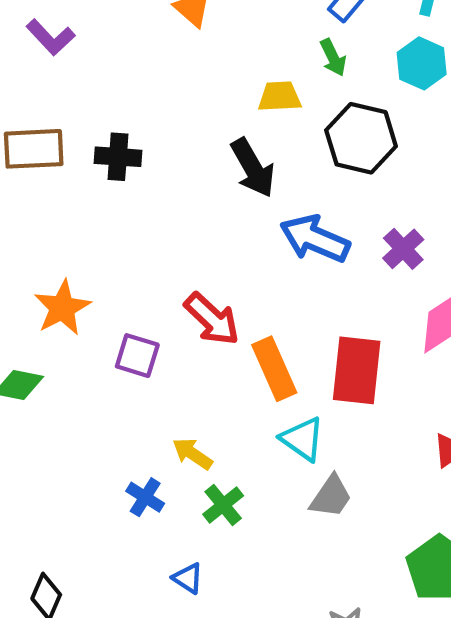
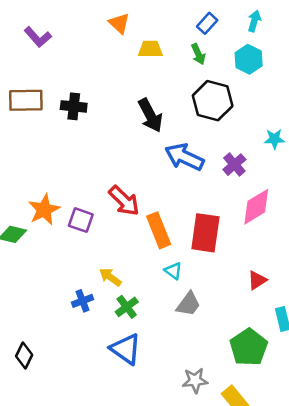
yellow trapezoid: (280, 97) -> (150, 49), moved
orange star: (62, 308) -> (44, 210), moved
cyan triangle: (303, 439) -> (173, 271), size x0.7
blue cross: (145, 497) -> (82, 301), turned 35
blue triangle: (188, 578) -> (126, 349), moved, size x1.8

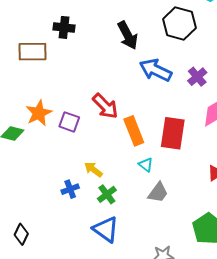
brown rectangle: (26, 100) -> (32, 52), moved

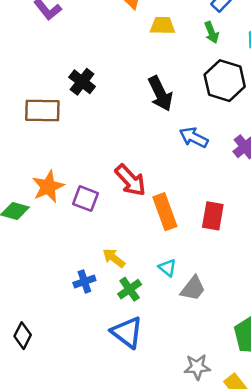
black cross: (64, 27) -> (82, 82), turned 30
blue arrow: (156, 70) -> (194, 137), size x0.7
red rectangle: (173, 133) -> (213, 216), size x0.7
cyan triangle: (146, 165) -> (167, 268), moved

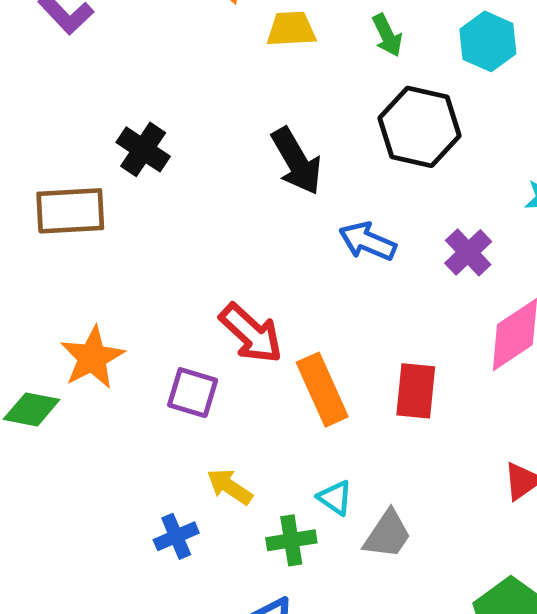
purple square: (85, 199) -> (193, 393), moved
green cross: (130, 289) -> (291, 540), moved, turned 30

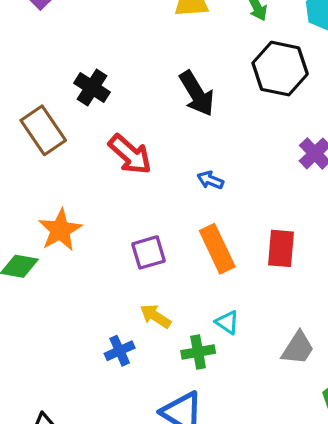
brown rectangle: (70, 211) -> (43, 130), turned 60
blue arrow: (367, 241) -> (210, 180), moved, size x0.7
red arrow: (251, 333) -> (130, 154), moved
purple square: (193, 393) -> (149, 252), moved, turned -32
gray trapezoid: (387, 534) -> (298, 348), moved

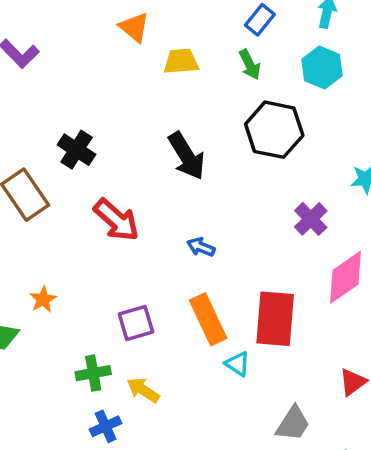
orange star: (60, 230) -> (43, 299), size x0.6
red rectangle: (281, 248) -> (275, 319), size x1.4
cyan triangle: (227, 322) -> (238, 364), moved
green cross: (198, 352) -> (93, 373), moved

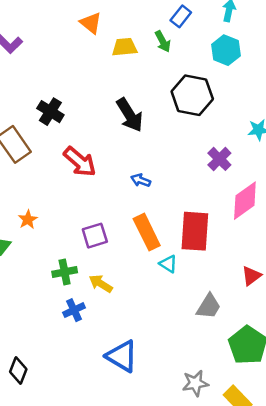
green arrow: (250, 64) -> (163, 41), moved

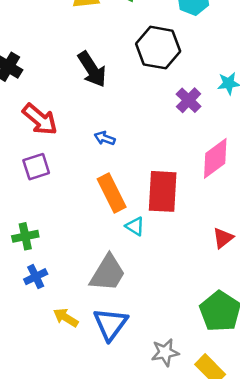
purple cross: (219, 159) -> (189, 100), moved
purple square: (95, 236) -> (36, 167), moved
yellow arrow: (101, 284) -> (66, 318), moved
gray trapezoid: (209, 306) -> (108, 273), moved, size x1.4
blue triangle: (122, 356) -> (111, 324), moved, turned 36

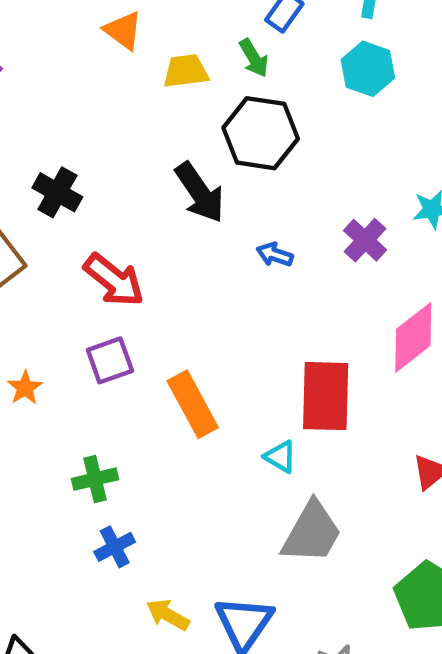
black hexagon: (158, 48) -> (261, 133), moved
blue arrow: (105, 138) -> (275, 255), moved
orange rectangle: (112, 193) -> (193, 404), moved
gray trapezoid: (108, 273) -> (312, 533), moved

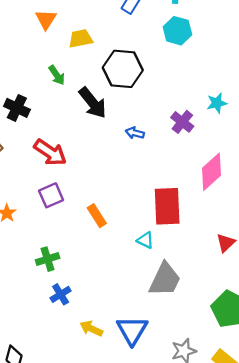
orange triangle: (123, 30) -> (46, 19), turned 30
green arrow: (254, 58) -> (57, 75), moved
orange rectangle: (193, 404) -> (97, 216), size x0.7

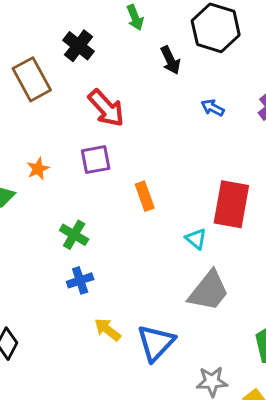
black arrow: (93, 103) -> (170, 60), size x0.7
green cross: (48, 259) -> (74, 235), turned 35

